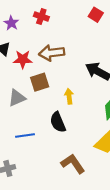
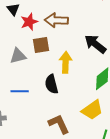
red star: (23, 59) -> (29, 22), turned -30
yellow arrow: (69, 96) -> (66, 62), size x1.5

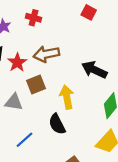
gray triangle: (18, 56) -> (14, 102), turned 36
blue line: (20, 91) -> (25, 140), turned -30

